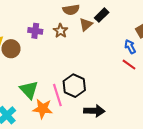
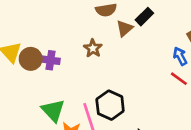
purple cross: (35, 31) -> (51, 60), moved
brown star: (61, 31) -> (93, 48), moved

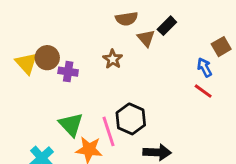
brown triangle: (125, 28) -> (146, 38), turned -30
brown circle: (31, 59) -> (47, 58), moved

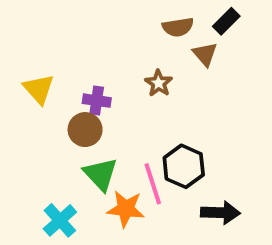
black rectangle: (167, 26) -> (226, 21), moved
brown circle: (47, 58) -> (85, 130), moved

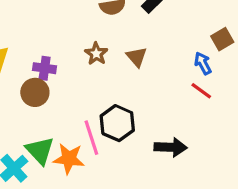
brown triangle: (205, 54) -> (137, 57), moved
green triangle: (101, 174) -> (40, 151), moved
black arrow: (220, 213) -> (171, 147), moved

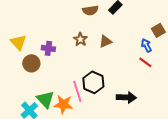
brown triangle: (137, 57) -> (105, 41), turned 48
brown circle: (35, 92) -> (31, 63), moved

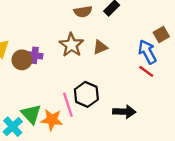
brown star: (80, 39) -> (71, 45), size x1.5
blue arrow: (146, 45) -> (147, 52), size x1.5
brown circle: (31, 63) -> (22, 60), moved

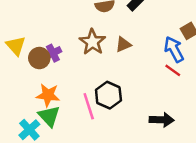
purple cross: (35, 55) -> (53, 53), turned -35
black arrow: (124, 112) -> (162, 120), moved
orange star: (52, 120) -> (48, 95), moved

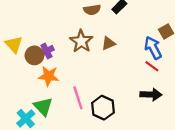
orange star: (48, 95) -> (49, 76), moved
black hexagon: (108, 95) -> (103, 108), moved
black arrow: (162, 120) -> (151, 95), moved

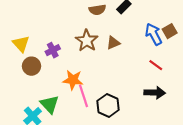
blue arrow: (153, 48) -> (154, 34), moved
brown circle: (34, 55) -> (32, 66), moved
orange star: (49, 76) -> (73, 80), moved

